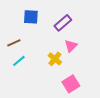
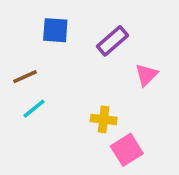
pink triangle: (71, 46) -> (146, 75), moved
yellow cross: (55, 59) -> (104, 119), moved, turned -32

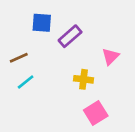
purple rectangle: (112, 41) -> (70, 36), moved
yellow cross: (104, 119) -> (84, 79), moved

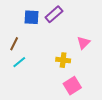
purple rectangle: (70, 36) -> (54, 14), moved
brown line: (19, 58) -> (14, 44), turned -40

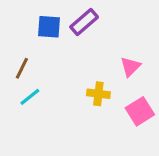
pink square: (72, 86) -> (140, 111), moved

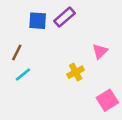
yellow cross: (98, 94) -> (76, 72), turned -35
pink square: (140, 111) -> (107, 100), moved

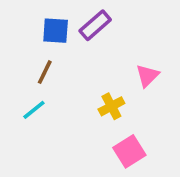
brown line: (17, 53) -> (45, 72), moved
pink square: (107, 100) -> (129, 151), moved

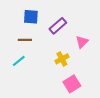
purple rectangle: (95, 25) -> (58, 26), moved
brown line: (45, 72) -> (25, 40), turned 64

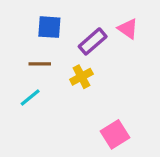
pink triangle: (82, 42) -> (128, 29), moved, turned -40
yellow cross: (62, 59) -> (81, 77), moved

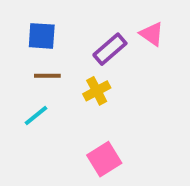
blue square: (49, 27) -> (42, 36), moved
pink square: (115, 134) -> (104, 159), moved

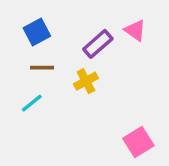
blue square: (42, 36) -> (37, 32), turned -32
pink square: (104, 159) -> (138, 142), moved

